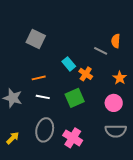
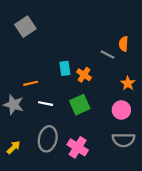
gray square: (36, 39) -> (25, 27), moved, turned 30
cyan rectangle: (69, 64) -> (65, 68), moved, turned 32
orange cross: (86, 74) -> (84, 75), moved
orange line: (39, 78) -> (31, 83), moved

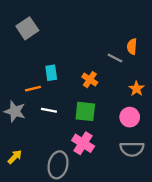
cyan rectangle: (65, 68) -> (51, 73), moved
green square: (80, 105) -> (85, 111), turned 30
gray ellipse: (48, 139) -> (58, 165), moved
pink cross: (78, 147) -> (83, 143), moved

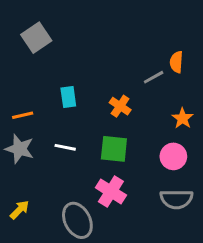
gray line: (115, 58) -> (154, 77), turned -56
orange line: (33, 89) -> (23, 115), moved
gray ellipse: (58, 165) -> (77, 220), turned -40

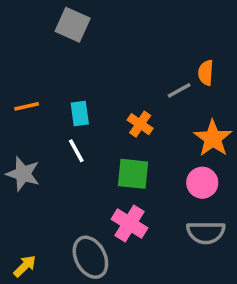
gray square: (36, 38) -> (73, 25), moved, turned -32
orange line: (23, 115) -> (27, 106), moved
orange star: (183, 118) -> (213, 138), size x1.5
white line: (65, 147) -> (76, 151), moved, turned 50
yellow arrow: (20, 210) -> (25, 266), moved

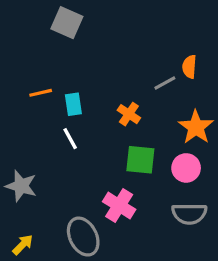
orange line: (27, 106) -> (41, 93), moved
gray star: (23, 174) -> (21, 186), moved
green square: (133, 174) -> (140, 160), moved

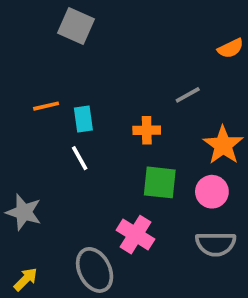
orange semicircle: (189, 67) -> (231, 48), moved, turned -120
orange cross: (129, 114) -> (147, 130), turned -35

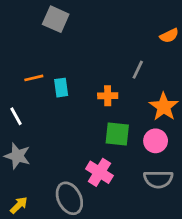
gray line: (188, 95) -> (138, 70), turned -36
white line: (80, 158) -> (16, 116), moved

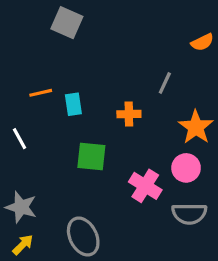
green square: (117, 134) -> (91, 157), moved
gray star: (17, 156) -> (21, 207), moved
pink cross: (99, 172) -> (145, 186), moved

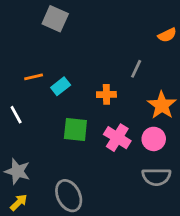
cyan rectangle: (73, 104) -> (61, 86), turned 60
pink cross: (145, 186) -> (117, 138), moved

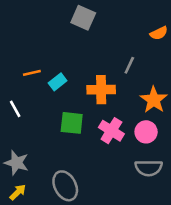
gray square: (55, 19) -> (83, 18), moved
orange cross: (106, 94) -> (101, 90), size x1.5

